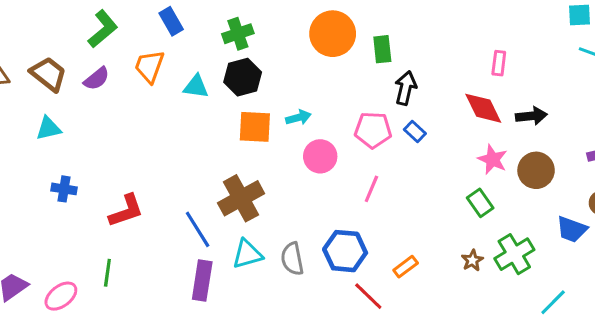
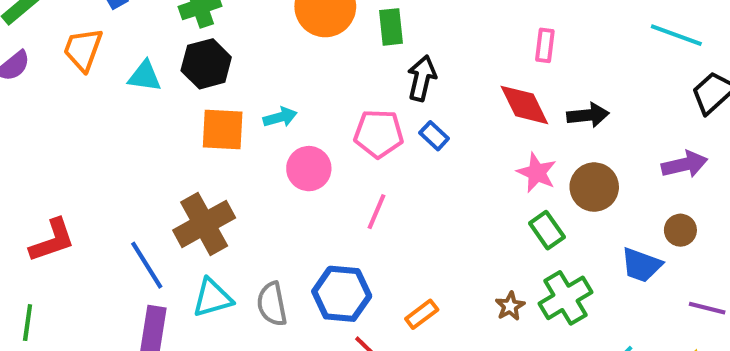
green rectangle: (480, 203) -> (547, 230), moved

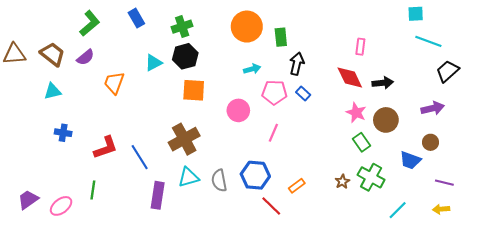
orange trapezoid: (83, 49) -> (114, 83), moved
cyan triangle: (145, 76) -> (153, 63), turned -36
cyan arrow: (280, 117) -> (252, 69), moved
blue line: (147, 265) -> (140, 157), moved
green cross: (565, 298) -> (371, 177), turned -30

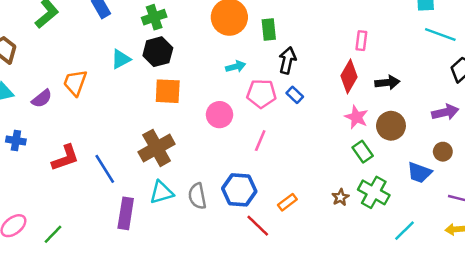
purple semicircle: (85, 57) -> (42, 99), moved
red diamond: (350, 78) -> (349, 76), turned 56
green line: (93, 190) -> (53, 234), moved, turned 36

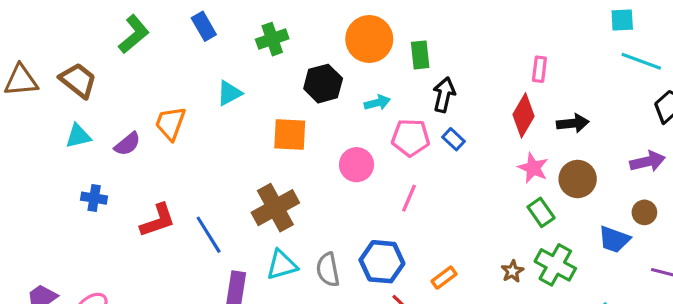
black hexagon: (158, 52) -> (323, 84), moved

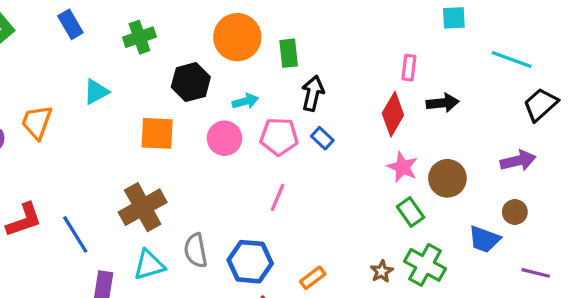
cyan square: (622, 20) -> (454, 18), moved
black arrow: (573, 123) -> (443, 103), moved
pink circle: (357, 165) -> (224, 138), moved
gray semicircle: (328, 270) -> (196, 250), moved

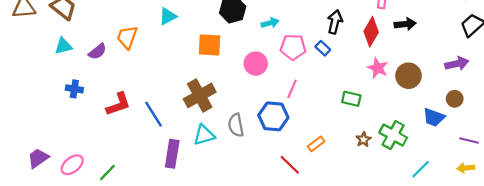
black arrow: (313, 93) -> (335, 22), moved
pink circle: (224, 138) -> (256, 64), moved
green rectangle: (411, 212) -> (351, 99), moved, turned -42
blue hexagon: (250, 262) -> (273, 116), moved

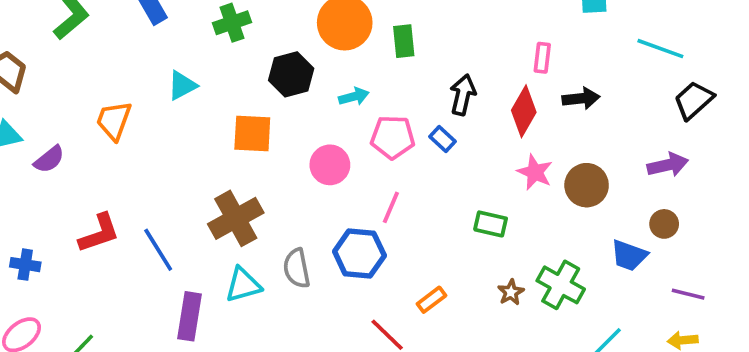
purple semicircle: (97, 52) -> (49, 159), moved
blue cross: (74, 89) -> (25, 265), moved

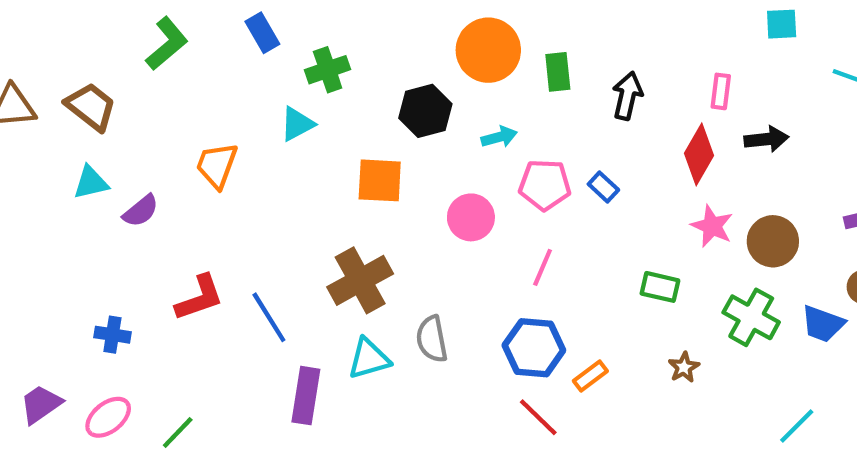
green cross: (232, 23) -> (328, 70), moved
black arrow: (463, 95) -> (627, 96), moved
blue hexagon: (359, 253) -> (534, 348), moved
green cross: (561, 285) -> (751, 317), moved

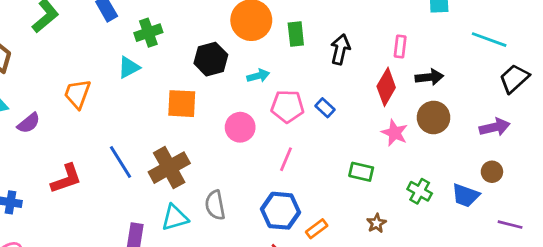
brown circle: (773, 241) -> (434, 117), moved
blue line: (269, 317) -> (120, 162), moved
green cross: (751, 317) -> (420, 191), size x0.7

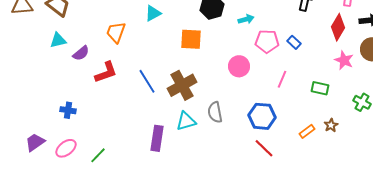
pink circle: (240, 127) -> (239, 66), moved
pink line: (286, 159) -> (282, 79), moved
red L-shape: (66, 179) -> (106, 72), moved
orange rectangle: (317, 229) -> (307, 131), moved

